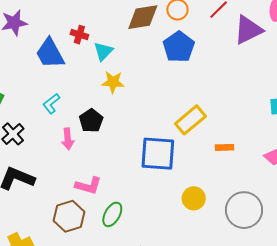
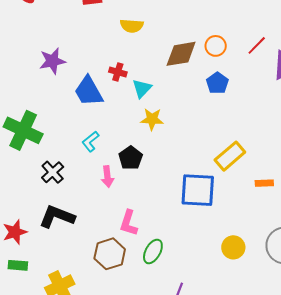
blue pentagon: (179, 47) -> (217, 83), size x0.7
pink L-shape: (88, 186) -> (129, 223), turned 92
yellow circle: (194, 198) -> (233, 247), moved

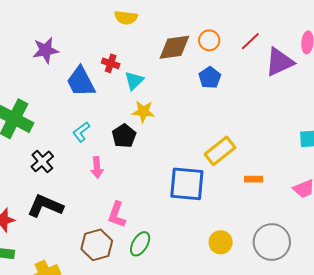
black pentagon: (131, 158) -> (124, 136), moved

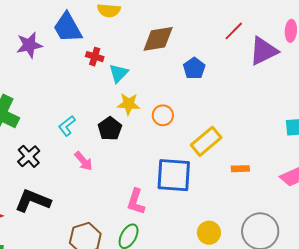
orange circle: (209, 40) -> (163, 115), moved
blue trapezoid: (81, 82) -> (68, 28), moved
pink arrow: (97, 168) -> (84, 161), turned -35
pink L-shape: (117, 215) -> (136, 202), moved

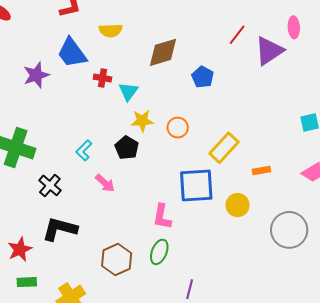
yellow circle: (209, 233) -> (238, 205), moved

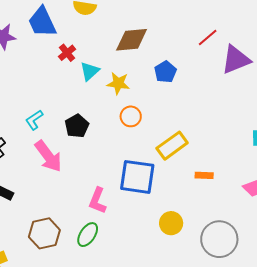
red cross: (103, 78) -> (67, 53), turned 30
yellow star: (142, 121) -> (118, 83), moved
pink arrow: (105, 183) -> (48, 156), size x1.6
yellow circle: (238, 205) -> (171, 223), moved

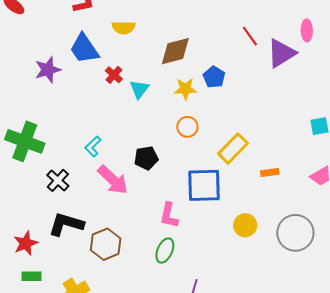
red line: (208, 37) -> (250, 36), turned -75
yellow star: (118, 83) -> (185, 89), moved
black pentagon: (77, 126) -> (146, 158), moved, turned 30
brown hexagon: (44, 233) -> (106, 244), moved

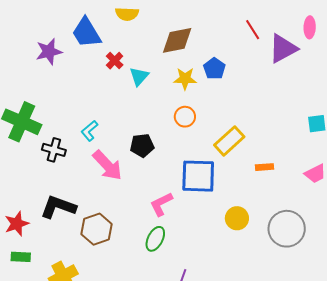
black cross: (58, 180) -> (54, 150), moved, turned -30
pink L-shape: (169, 215) -> (161, 204), turned 48

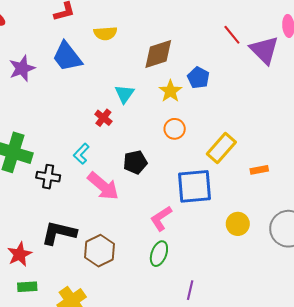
purple triangle: (283, 49) -> (264, 50), turned -40
purple star: (49, 52) -> (22, 68), moved
red cross: (115, 61) -> (103, 118), moved
yellow star: (185, 79) -> (170, 91), turned -30

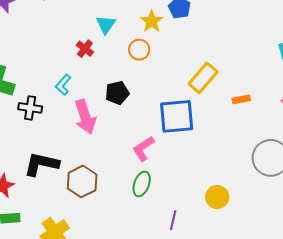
orange circle: (175, 129) -> (139, 50), moved
pink arrow: (103, 186) -> (85, 117), turned 32
yellow circle: (238, 224) -> (217, 197), moved

